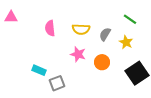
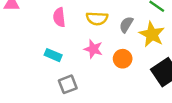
yellow star: (126, 42) -> (152, 34), size x1.5
cyan rectangle: (39, 70) -> (53, 55), moved

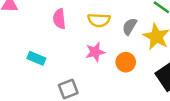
pink star: (93, 49) -> (95, 52), turned -30
cyan rectangle: (53, 55) -> (36, 58), moved

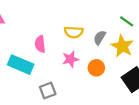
pink semicircle: (59, 19) -> (40, 44), moved
cyan rectangle: (36, 58) -> (21, 65), size x1.6

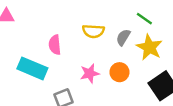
green line: (127, 21) -> (144, 19), moved
pink star: (70, 59) -> (90, 73), moved

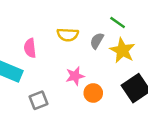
orange circle: (119, 72) -> (93, 93), moved
pink star: (90, 73) -> (75, 76), moved

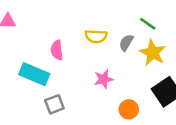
orange circle: (93, 93) -> (129, 109), moved
gray square: (39, 100) -> (54, 104), moved

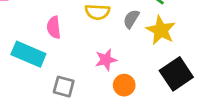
gray square: (54, 104) -> (64, 87), moved, turned 36
orange circle: (129, 109) -> (124, 85), moved

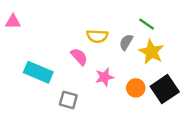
pink semicircle: (54, 27) -> (79, 57), moved, turned 144
orange circle: (124, 85) -> (136, 88), moved

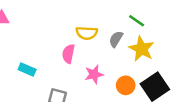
pink semicircle: (79, 57) -> (68, 54), turned -126
cyan rectangle: (38, 72) -> (27, 70), size x0.6

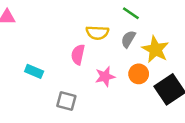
green line: (137, 21) -> (131, 13), moved
orange circle: (126, 85) -> (139, 74), moved

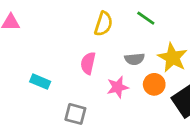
yellow semicircle: (97, 33) -> (104, 24), moved, turned -75
gray semicircle: (128, 39) -> (135, 59), moved, turned -126

